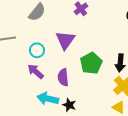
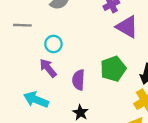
purple triangle: (65, 40) -> (127, 27), moved, turned -45
cyan arrow: (48, 99) -> (36, 100), moved

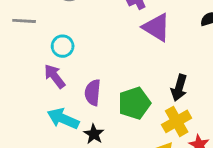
green pentagon: (113, 69) -> (134, 103), moved
cyan arrow: (36, 100) -> (63, 119), moved

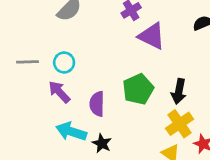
gray line: (24, 21) -> (28, 62), moved
green pentagon: (134, 103) -> (138, 89), moved

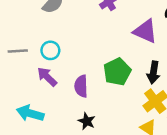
purple triangle: (152, 36) -> (145, 31), moved
cyan arrow: (71, 132) -> (30, 113), moved

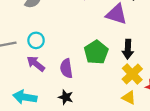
black star: (87, 121) -> (66, 97), moved

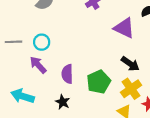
black arrow: (128, 49) -> (130, 64), turned -66
green pentagon: (96, 52) -> (99, 82), moved

